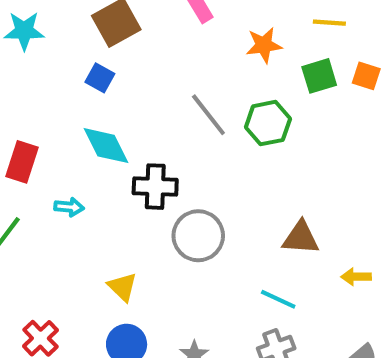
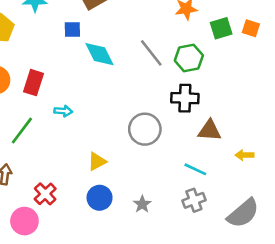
blue square: (100, 78) -> (72, 30), moved, turned -30
cyan diamond: (106, 146) -> (100, 54), moved
black cross: (155, 187) -> (185, 98), moved
yellow triangle: (122, 287) -> (97, 162), turned 48

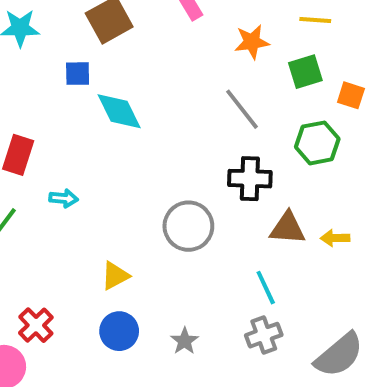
orange square: (251, 28) -> (351, 95), moved
gray line: (151, 53) -> (242, 109), moved
green hexagon: (189, 58) -> (317, 143), moved
yellow arrow: (244, 155) -> (335, 238), moved
cyan line: (195, 169) -> (266, 288), turned 40

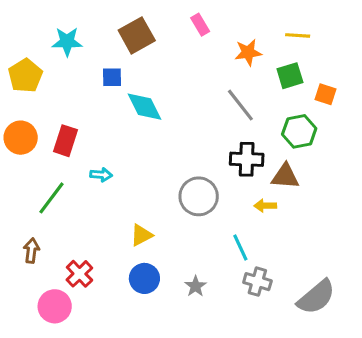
brown triangle: (288, 228) -> (285, 176), moved
yellow arrow: (335, 238) -> (265, 206), moved
cyan line: (266, 288) -> (240, 247), moved
gray cross: (264, 335) -> (257, 282), turned 36

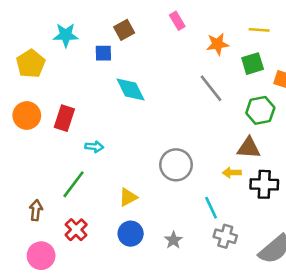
brown square: (137, 35) -> (124, 30), size x0.7
blue square: (112, 77) -> (103, 53), moved
black cross: (247, 159) -> (264, 184), moved
green line: (52, 198) -> (73, 184), moved
pink circle: (55, 306) -> (41, 256), moved

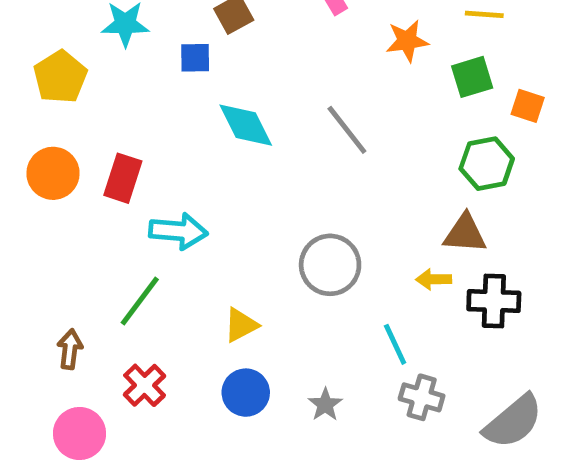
gray line: (211, 88) -> (347, 130), moved
cyan arrow: (94, 147) -> (178, 231), size x1.6

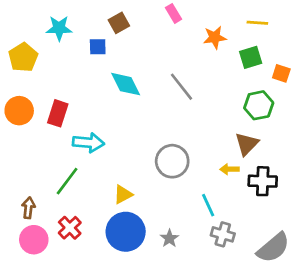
brown triangle: (465, 234) -> (247, 144), turned -50
blue circle: (246, 393) -> (126, 232), size x1.5
pink circle: (79, 433) -> (34, 240), moved

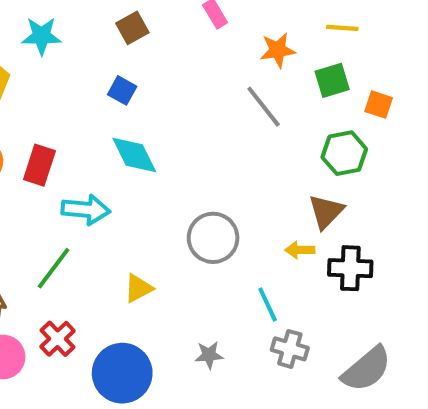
blue square: (98, 47) -> (122, 90), moved, turned 30
cyan diamond: (126, 84) -> (134, 155), moved
gray line: (181, 87) -> (264, 107), moved
blue circle: (126, 232) -> (122, 373), moved
gray star: (170, 238) -> (209, 355), turned 30

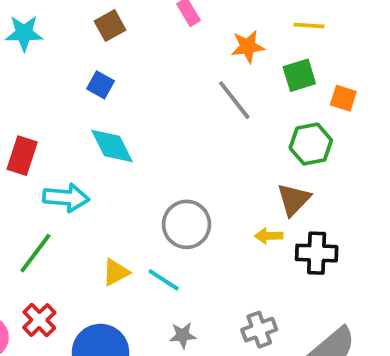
cyan line: (268, 304) -> (164, 280), moved, turned -32
gray cross: (290, 349) -> (259, 330), turned -36

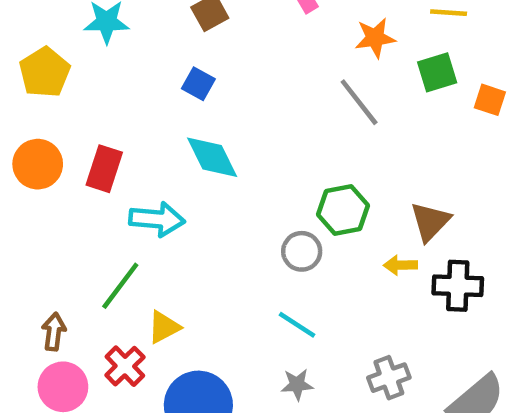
green hexagon: (311, 144) -> (343, 210), moved
gray circle: (187, 224) -> (302, 251), size x0.7
yellow triangle: (116, 272) -> (164, 327), moved
cyan line: (164, 280) -> (297, 325), moved

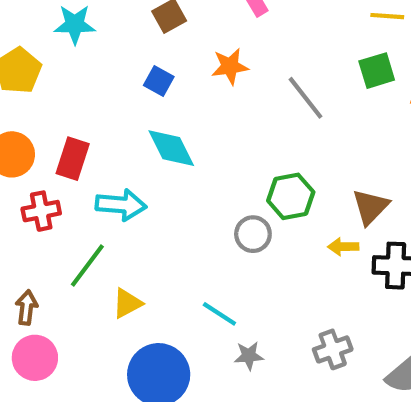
orange star: (375, 38) -> (230, 66), moved
cyan line: (297, 325) -> (219, 314), moved
red cross: (125, 366) -> (41, 211), moved, turned 33

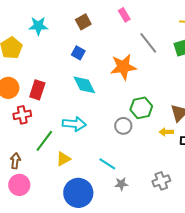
orange star: (230, 66) -> (123, 67), moved, size x1.5
gray line: (305, 98) -> (148, 43), moved
cyan arrow: (121, 205) -> (74, 124), moved

